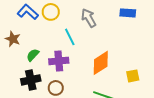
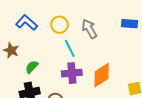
yellow circle: (51, 12) -> (60, 25), moved
purple cross: (59, 61) -> (72, 73), moved

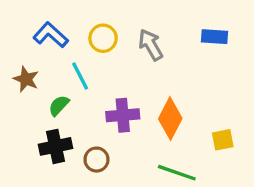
cyan line: (70, 48) -> (80, 76), moved
orange diamond: (102, 75) -> (170, 119), turned -30

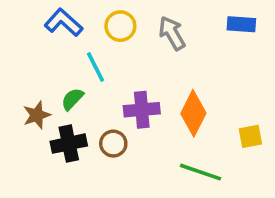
brown star: (26, 79) -> (37, 115), moved, turned 30
brown circle: (96, 160) -> (113, 144), moved

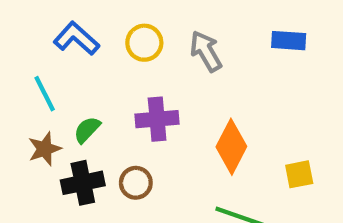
cyan line: (95, 67) -> (45, 94), moved
purple cross: (142, 110) -> (157, 119), moved

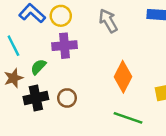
yellow circle: (144, 43) -> (61, 16), moved
purple cross: (157, 119) -> (65, 46), moved

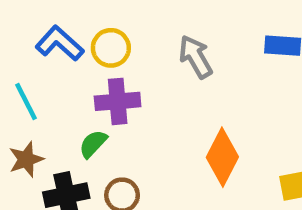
green semicircle: (38, 67) -> (93, 144), moved

